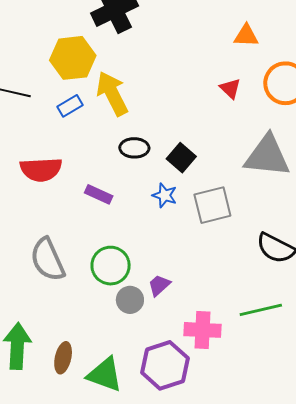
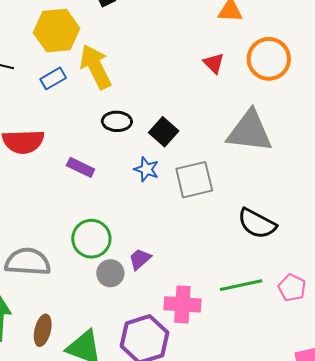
gray semicircle: (48, 260) -> (28, 262), moved, turned 117

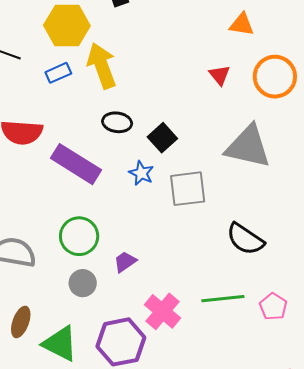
purple rectangle: (81, 167) -> (76, 164), size x1.8
gray circle: (110, 273) -> (83, 283), moved
pink cross: (182, 304) -> (163, 311), turned 30

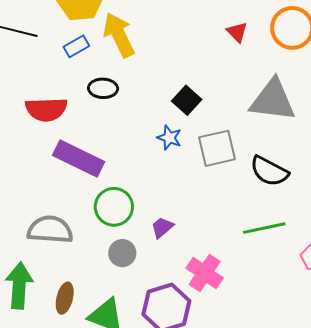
black ellipse: (117, 122) -> (103, 88), moved
purple rectangle: (76, 164) -> (79, 159), moved
black semicircle: (245, 239) -> (269, 171), moved
green line: (223, 299) -> (264, 228), moved

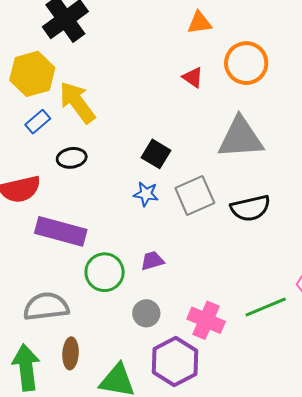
black semicircle: (269, 171) -> (250, 208), turned -30
purple trapezoid: (162, 227) -> (152, 261), moved, turned 35
green line: (264, 228) -> (266, 307), moved
gray circle: (122, 253) -> (146, 313), moved
brown ellipse: (65, 298) -> (71, 353), moved

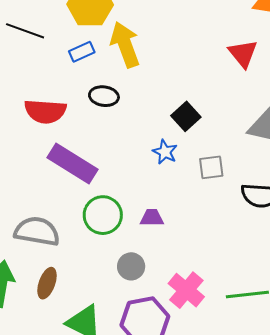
red triangle: (193, 77) -> (243, 54), size x1.4
gray square: (195, 195) -> (211, 167), size x0.7

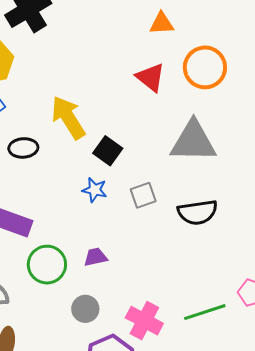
yellow arrow: (125, 45) -> (68, 118), moved

